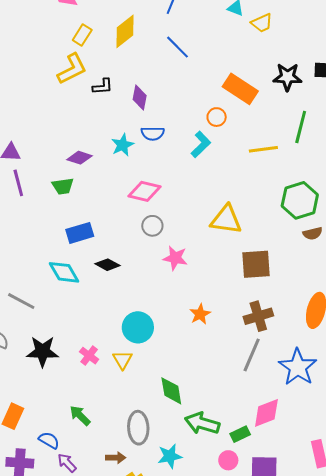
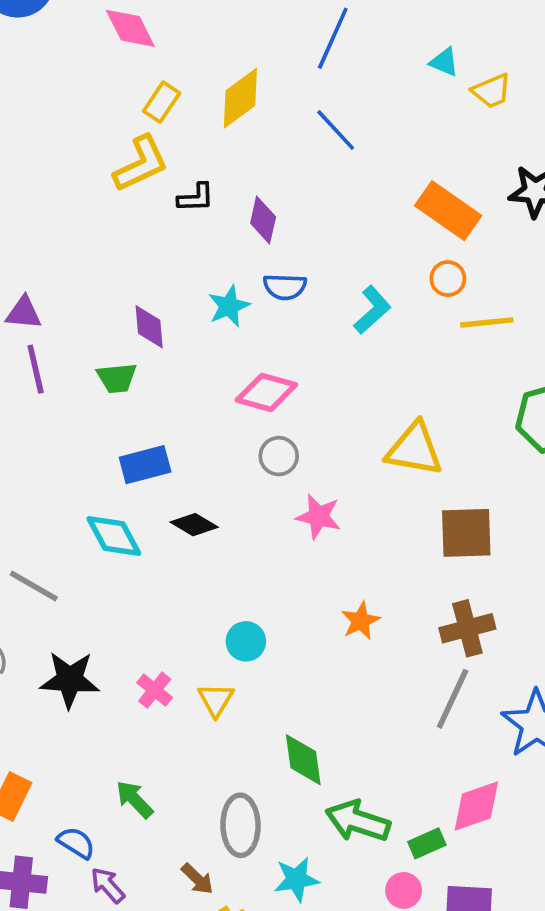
orange circle: (217, 117) -> (448, 279), moved
purple diamond: (79, 158) -> (149, 327), turned 65
cyan circle: (138, 327) -> (246, 641), size x0.7
brown arrow: (116, 458) -> (197, 879), turned 42

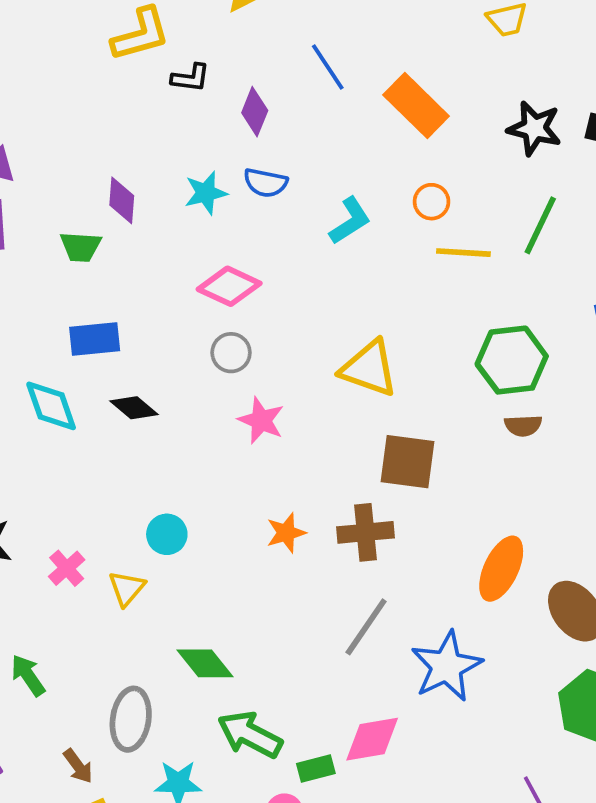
blue line: (336, 130) -> (328, 67), moved
orange rectangle: (448, 211) -> (416, 105), moved
brown cross: (467, 628) -> (365, 532), moved
green diamond: (303, 760) -> (205, 663), turned -40

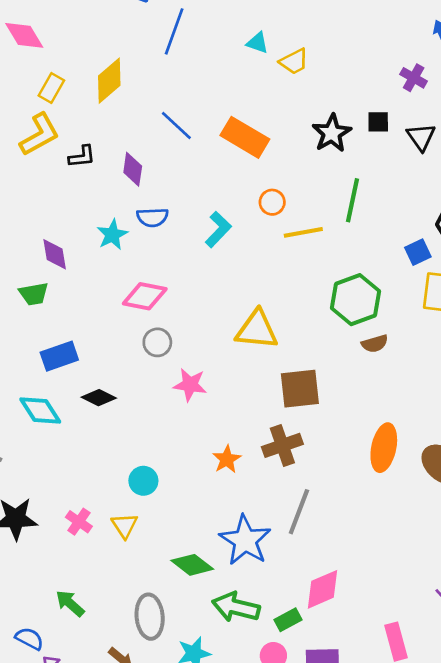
black star: (534, 128) -> (332, 133), turned -30
blue star: (447, 666) -> (245, 540), moved

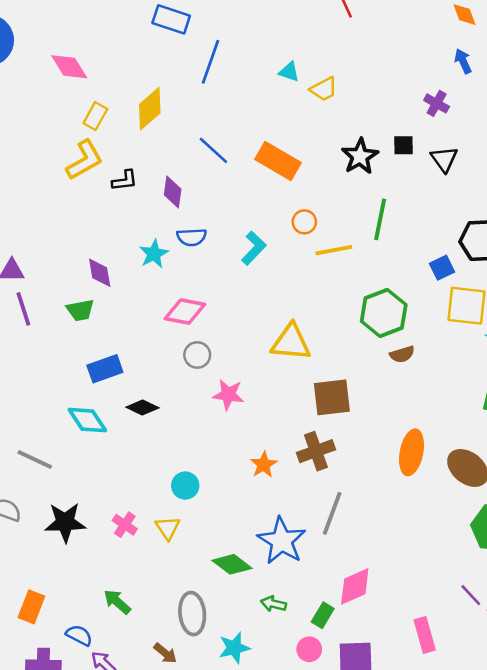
green arrow: (236, 607) -> (273, 604), size x0.6
green rectangle: (288, 620) -> (323, 615), turned -30

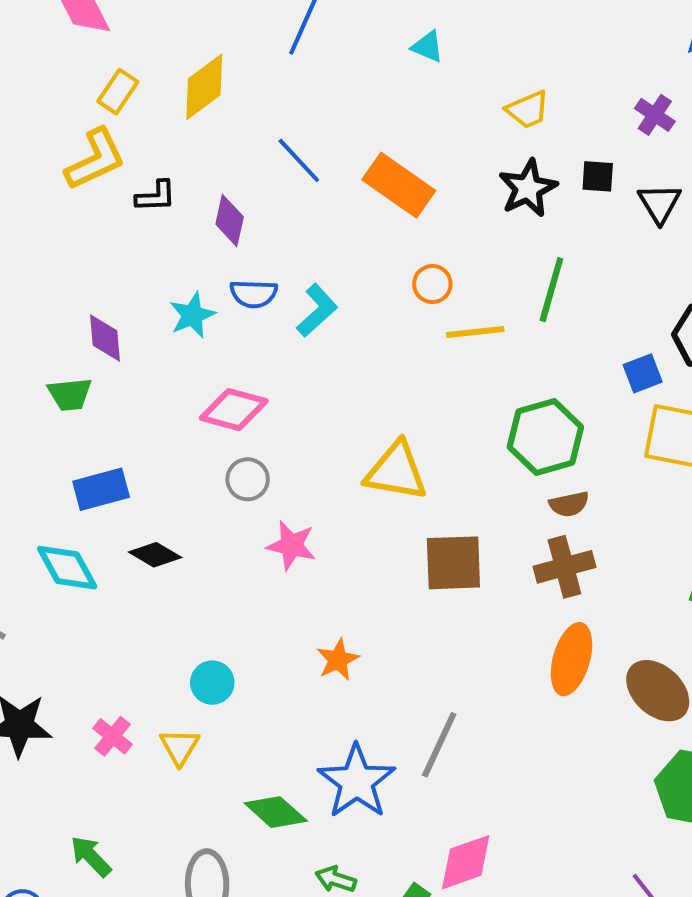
yellow trapezoid: (324, 89) -> (528, 110), moved
cyan L-shape: (254, 248) -> (317, 310), moved
brown cross: (316, 451) -> (564, 567), moved

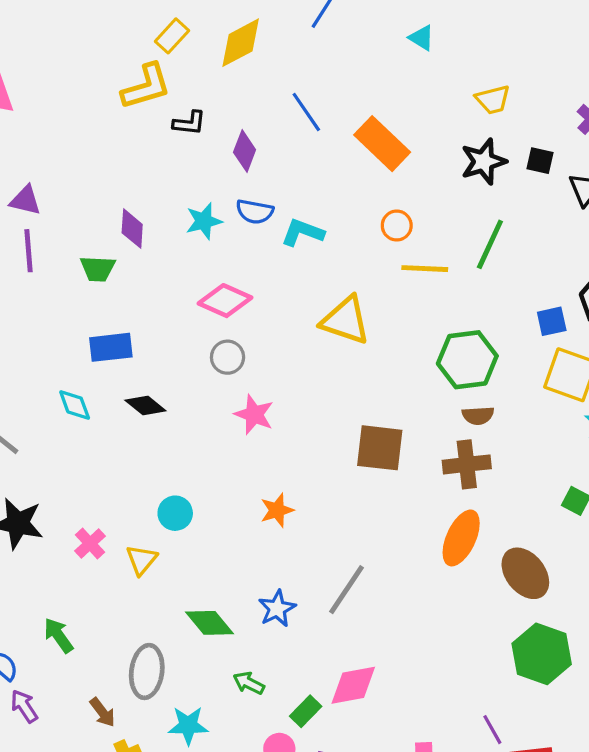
cyan L-shape: (317, 310) -> (303, 232), turned -126
yellow triangle: (396, 471) -> (346, 320), moved
cyan diamond: (67, 568) -> (75, 405), size x0.7
blue star: (357, 781) -> (277, 609), size x0.6

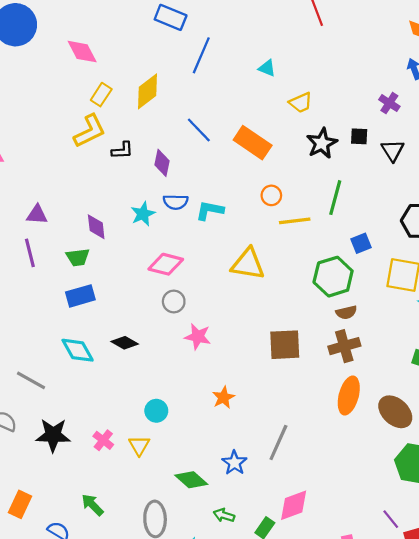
yellow trapezoid: (493, 100) -> (301, 103), moved
purple triangle: (25, 200) -> (37, 215), moved
blue square: (552, 321) -> (361, 243), moved
blue rectangle: (111, 347) -> (80, 296), moved
cyan diamond: (75, 405) -> (78, 350), size x1.4

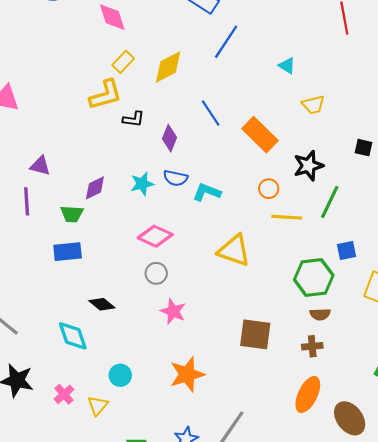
black star: (322, 143) -> (308, 166), moved
purple diamond: (96, 227) -> (95, 188), turned 60
brown cross: (344, 346) -> (312, 346), size x0.7
cyan diamond: (78, 350) -> (73, 336), moved
orange star: (223, 398) -> (187, 374), size x1.6

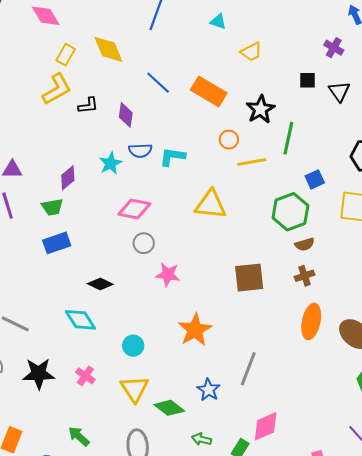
yellow diamond: (168, 67) -> (108, 49), turned -72
yellow triangle: (98, 406) -> (135, 389), moved, size x1.4

